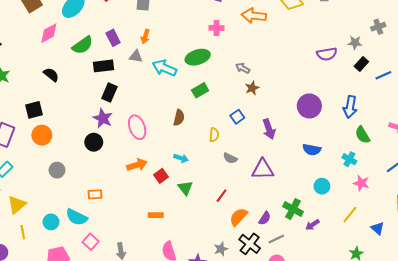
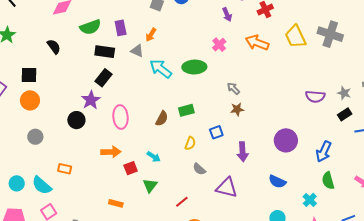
pink cross: (217, 28) -> (219, 45), turned 32
green rectangle: (200, 90) -> (186, 110), moved

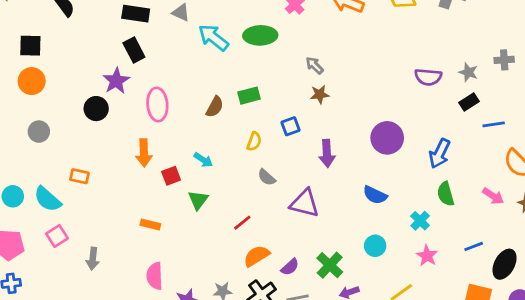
black rectangle: (103, 78) -> (134, 50), turned -66
orange arrow: (111, 152) -> (144, 153), turned 90

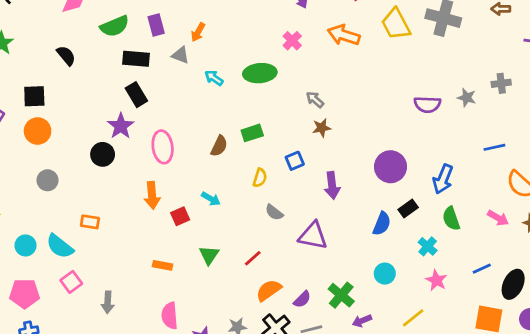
cyan arrow: (213, 38) -> (214, 78), size x0.6
black rectangle: (469, 102) -> (408, 209), moved
blue semicircle: (375, 195) -> (382, 224), turned -90
green triangle: (198, 200) -> (209, 255), moved

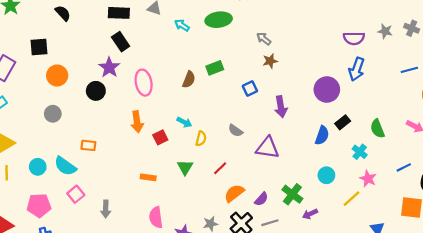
gray cross: (501, 83) -> (412, 28), moved, turned 32
orange circle: (38, 131) -> (57, 76), moved
yellow semicircle: (260, 178) -> (201, 139), moved
blue arrow: (443, 179) -> (357, 69), moved
yellow line: (413, 318) -> (352, 199), moved

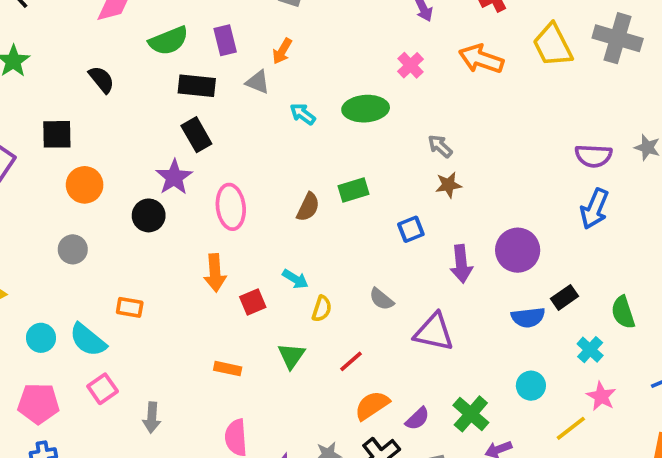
purple circle: (327, 89) -> (518, 250), moved
blue semicircle: (322, 135) -> (528, 317), turned 60

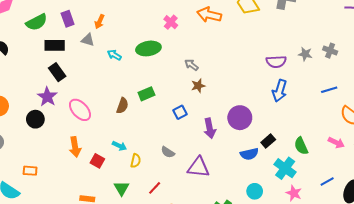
pink ellipse: (231, 207) -> (80, 110), turned -30
red square: (253, 302) -> (97, 161), turned -32
cyan cross: (590, 350) -> (285, 168), size x1.5

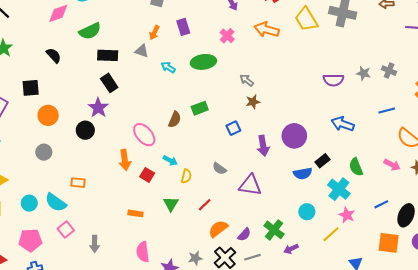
purple rectangle: (68, 19) -> (183, 27), moved
blue arrow: (280, 91) -> (343, 124), moved, turned 90
pink ellipse: (80, 110) -> (144, 135), moved

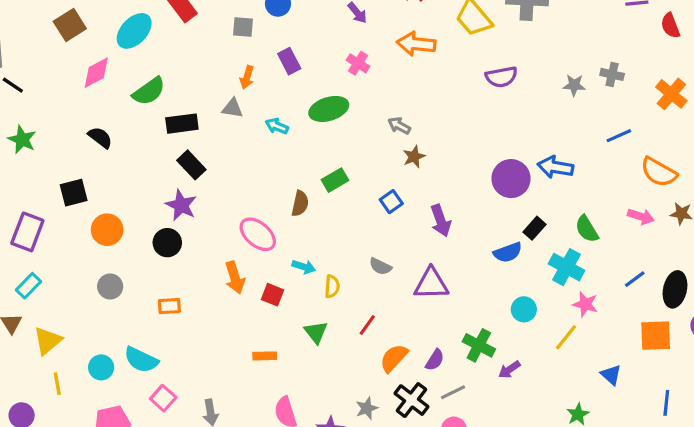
purple semicircle: (333, 80) -> (501, 77), moved
purple circle: (294, 136) -> (511, 179), moved
orange rectangle: (78, 183) -> (169, 306), moved

